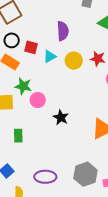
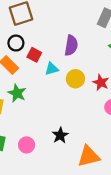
pink circle: (38, 100) -> (27, 145), moved
black star: (61, 117) -> (60, 135), moved

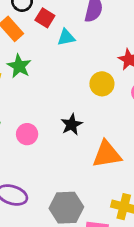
yellow circle: (75, 79) -> (102, 84), moved

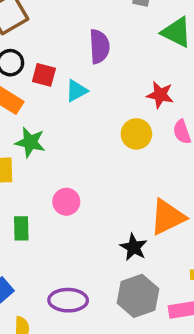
black star: (72, 125) -> (134, 247), moved
pink circle: (27, 134) -> (66, 202), moved

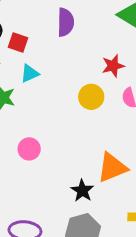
cyan triangle: (77, 91) -> (30, 73), moved
red star: (160, 95) -> (113, 66), turned -30

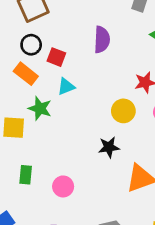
pink circle: (29, 149) -> (63, 186), moved
black star: (82, 191) -> (109, 147), moved, turned 30

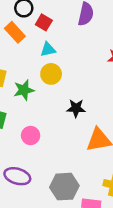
green star: (40, 108) -> (24, 90), moved, turned 30
yellow circle: (123, 111) -> (51, 74), moved

